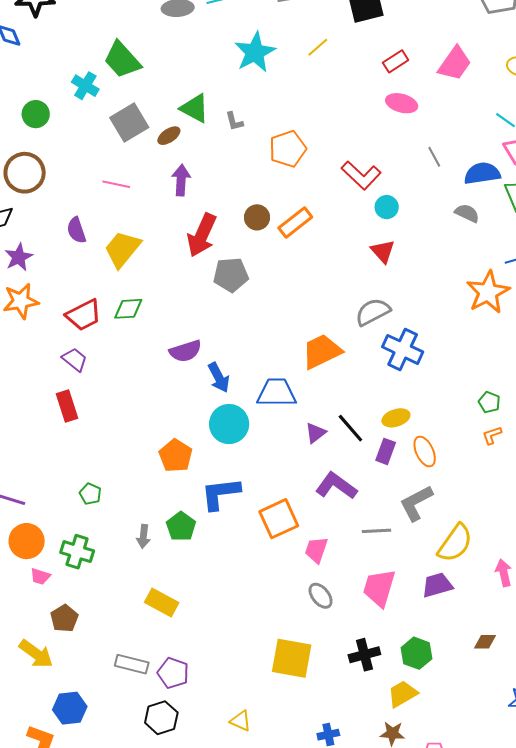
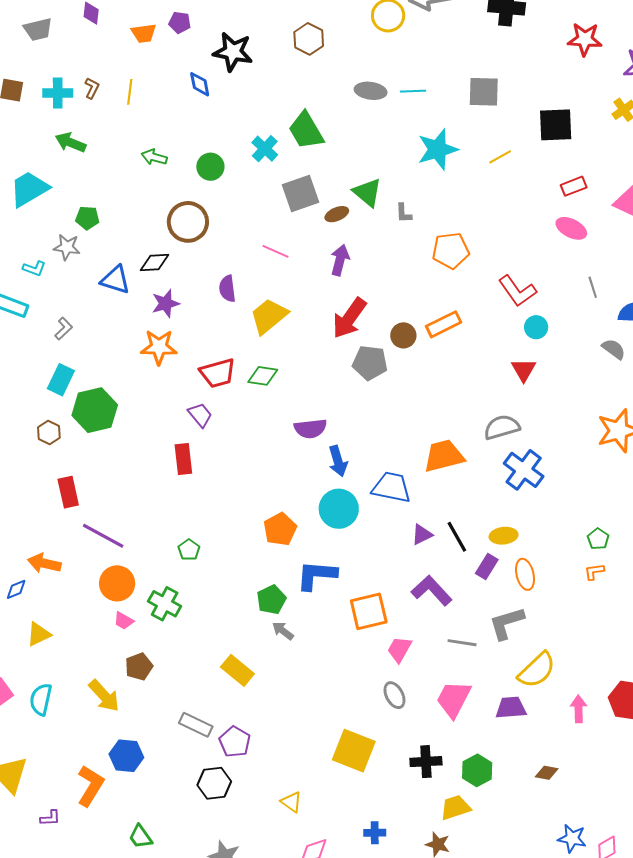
brown circle: (257, 217) -> (403, 335), moved
gray arrow: (143, 536) -> (283, 631), moved, turned 110

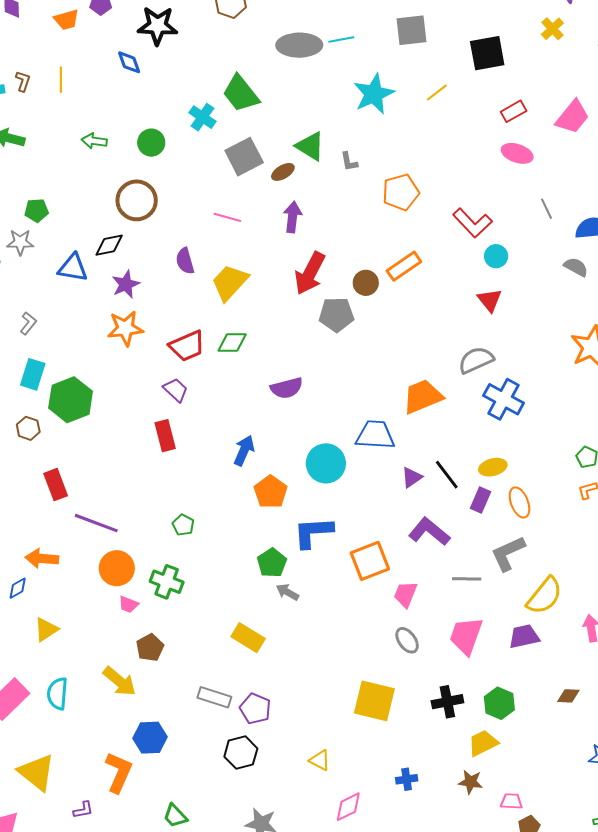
gray ellipse: (371, 91) -> (299, 45), size x1.4
blue arrow: (338, 461) -> (244, 451), moved, turned -132

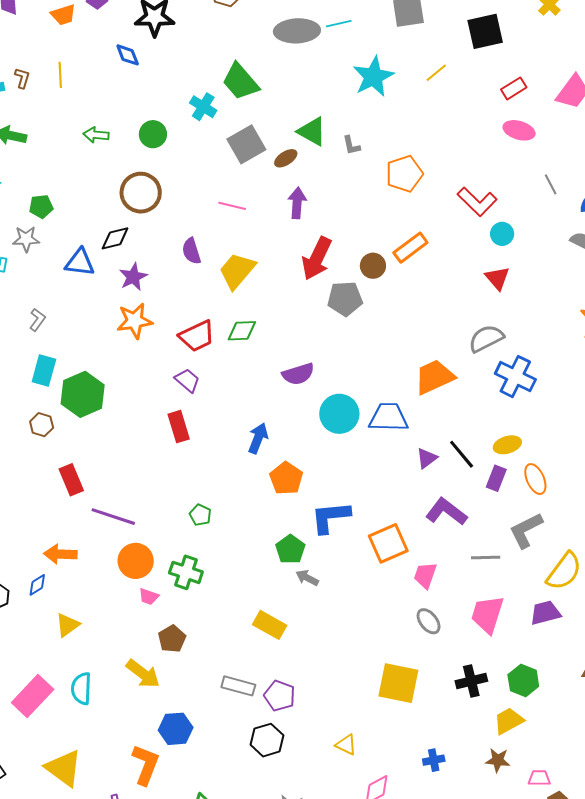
cyan circle: (326, 463) -> (339, 414), moved

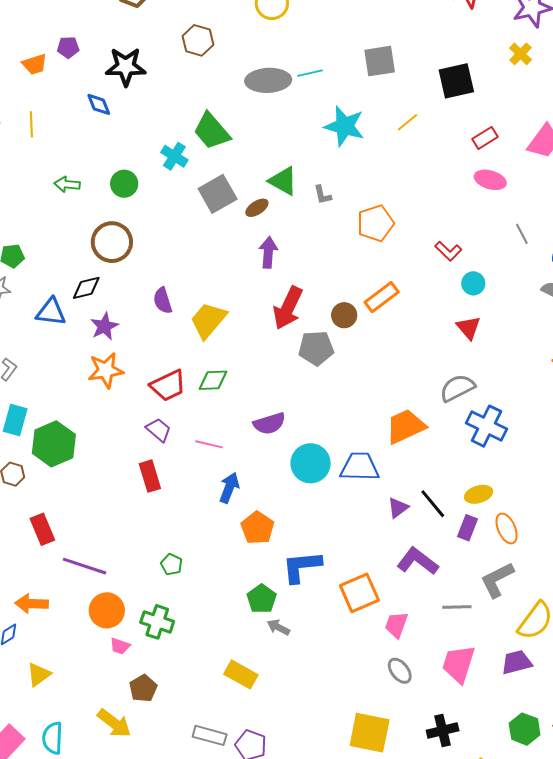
cyan star: (373, 77) -> (345, 126), turned -30
red L-shape: (477, 202) -> (448, 251), size x0.7
pink line: (232, 206) -> (209, 444), moved
green hexagon: (523, 680) -> (525, 729), moved

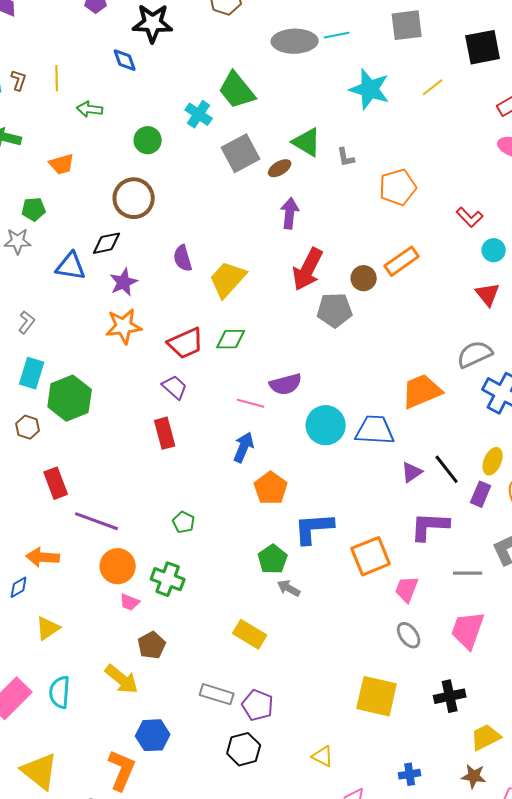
orange trapezoid: (35, 64) -> (62, 164), moved
green arrow: (67, 184) -> (90, 109), moved
pink line: (209, 444) -> (251, 403), moved
yellow ellipse: (479, 494) -> (493, 461), turned -52
purple L-shape: (417, 561) -> (430, 526), turned -36

